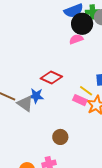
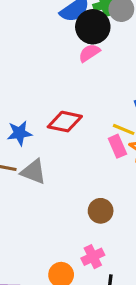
blue star: (36, 96) -> (19, 133), moved
pink rectangle: (80, 100) -> (117, 146), turned 56

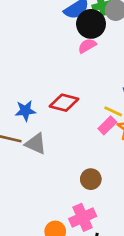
pink rectangle: (117, 146) -> (107, 125), turned 66
pink cross: (93, 257) -> (83, 217), size x1.4

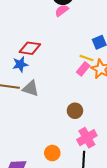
red diamond: (64, 103) -> (30, 48), moved
pink cross: (83, 217) -> (87, 138), moved

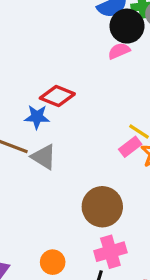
brown circle: (75, 111) -> (102, 207), size x1.6

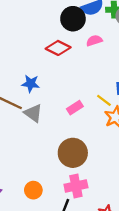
black circle: (127, 26) -> (73, 19), moved
red diamond: (57, 96) -> (58, 48), moved
pink rectangle: (130, 147) -> (75, 108), moved

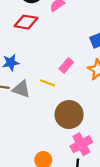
yellow line: (104, 100) -> (47, 83), moved
pink rectangle: (75, 108) -> (66, 65), moved

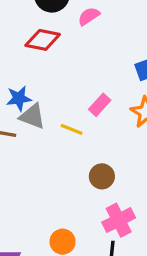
gray triangle: (21, 89) -> (32, 116), moved
brown circle: (69, 115) -> (102, 176), size x0.6

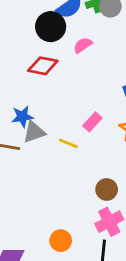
gray triangle: (32, 116) -> (34, 132), turned -40
brown circle: (102, 176) -> (107, 189), moved

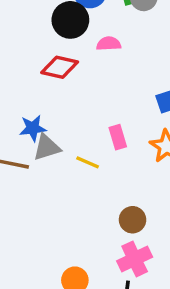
pink semicircle: (83, 45) -> (109, 44), turned 30
pink rectangle: (92, 122) -> (118, 137), turned -60

